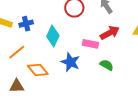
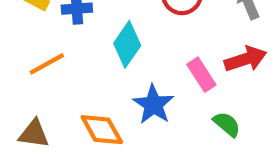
pink rectangle: (90, 44) -> (201, 75), turned 35
orange diamond: (38, 70) -> (102, 130), moved

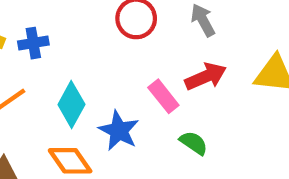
cyan diamond: (127, 44) -> (71, 104), moved

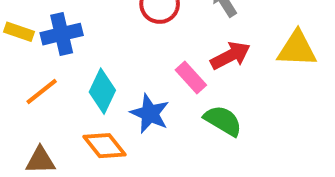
blue cross: (33, 43) -> (62, 34), size x1.4
green semicircle: (194, 143) -> (223, 121), size x1.4

